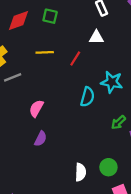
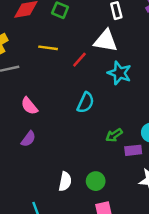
white triangle: (96, 37) -> (106, 41), size x1.5
cyan star: (112, 82) -> (119, 73), moved
pink semicircle: (36, 108) -> (29, 106), turned -78

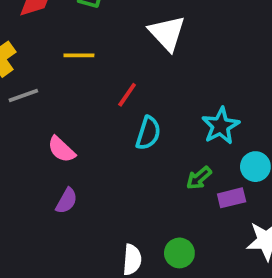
white triangle: (106, 41) -> (167, 33), turned 45
red line: (79, 60) -> (127, 95), moved
cyan star: (119, 73) -> (221, 126), moved, turned 30

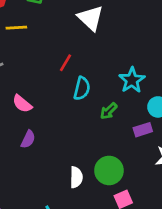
yellow line: (79, 55) -> (16, 28), moved
green arrow: (199, 178) -> (109, 111), moved
green circle: (179, 253) -> (109, 170), size x1.4

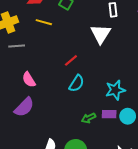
green arrow: (109, 111) -> (88, 118), moved
purple rectangle: (143, 130) -> (109, 114), moved
purple semicircle: (28, 139) -> (24, 107), size x1.5

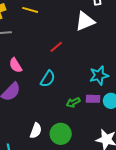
white triangle: (101, 34) -> (85, 21), turned 35
cyan semicircle: (76, 83) -> (48, 79), moved

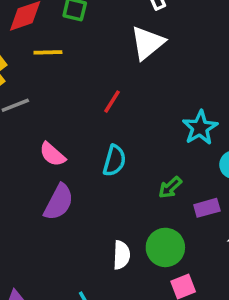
purple rectangle: (93, 99) -> (207, 208), moved

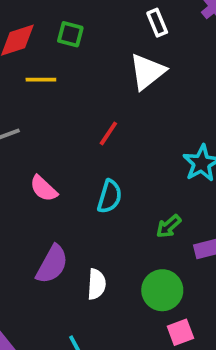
purple semicircle: (59, 202) -> (52, 264), moved
white semicircle: (121, 255) -> (96, 284), moved

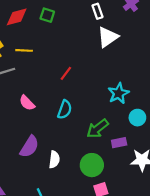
white triangle: (147, 72) -> (108, 37), moved
yellow line: (41, 80) -> (24, 50), moved
green arrow: (169, 226) -> (97, 129), size x1.5

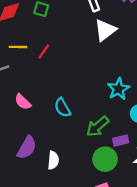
red line: (66, 73) -> (44, 52), moved
cyan semicircle: (65, 110) -> (62, 108), turned 132
green circle: (92, 165) -> (105, 159), moved

